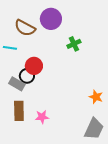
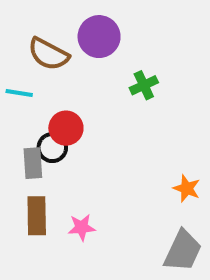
gray rectangle: (17, 84) -> (33, 163), turned 56

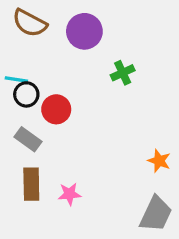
brown semicircle: (48, 54) -> (30, 23), moved
black circle: (52, 148) -> (26, 94), moved
gray rectangle: (33, 163) -> (28, 139), turned -50

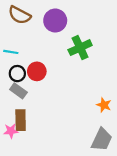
green cross: (123, 73) -> (80, 48), size x1.5
black circle: (26, 94) -> (17, 74), moved
pink star: (69, 194) -> (11, 131), moved

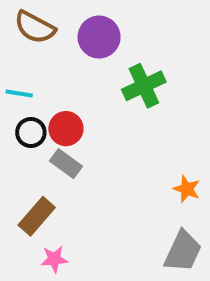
gray rectangle: (18, 91) -> (66, 164), moved
brown rectangle: (21, 120) -> (37, 216), turned 42
pink star: (11, 131) -> (54, 259), moved

